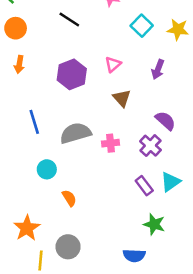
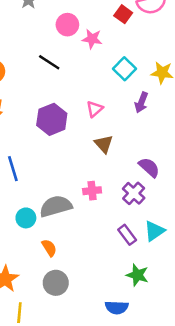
purple arrow: (158, 69) -> (141, 102), moved
gray semicircle: (76, 133) -> (56, 206), moved
gray circle: (68, 247) -> (56, 283), moved

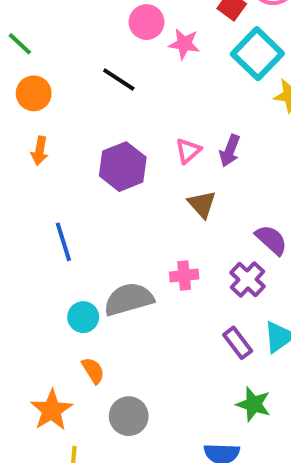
cyan square: (124, 69) -> (257, 54), moved, size x1.4
purple arrow: (141, 102) -> (230, 151), moved
orange semicircle: (49, 248) -> (93, 371), moved

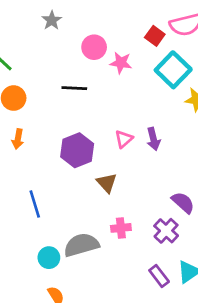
black line: (119, 79) -> (74, 88), turned -30
purple arrow: (230, 151) -> (153, 139), turned -35
brown triangle: (202, 204) -> (107, 183), moved

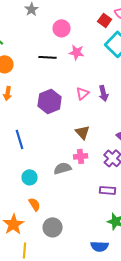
pink star: (121, 63) -> (77, 52), moved
brown triangle: (107, 183) -> (83, 132), moved
gray semicircle: (81, 245) -> (63, 168), moved, size x0.7
purple rectangle: (159, 276) -> (108, 190), turned -49

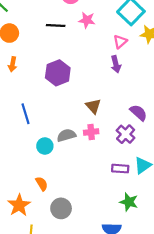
pink triangle: (83, 93) -> (120, 42), moved
gray semicircle: (63, 168) -> (66, 135), moved
cyan circle: (30, 177) -> (45, 146), moved

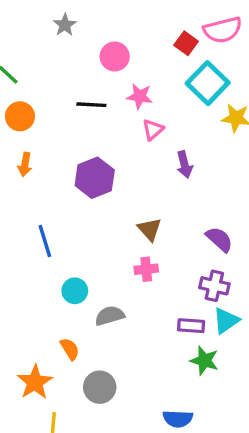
pink triangle: (120, 42) -> (153, 130), moved
purple cross: (126, 134) -> (214, 286), moved, turned -30
gray semicircle: (66, 135) -> (110, 316), moved
green star: (129, 202) -> (204, 361), moved

